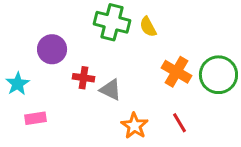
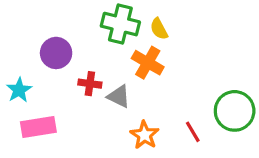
orange cross: (176, 72) -> (148, 63), moved
green circle: (218, 75) -> (235, 111), moved
pink rectangle: (36, 118) -> (38, 127), size x1.5

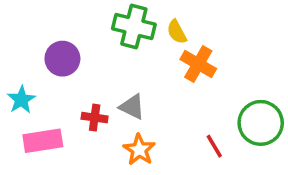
orange cross: (148, 63) -> (198, 64), moved
red cross: (90, 84) -> (95, 118), moved
orange star: (145, 135) -> (139, 150), moved

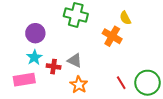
yellow semicircle: (177, 32) -> (125, 18), moved
cyan star: (21, 100) -> (34, 57), moved
green circle: (261, 123) -> (148, 83), moved

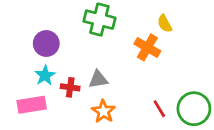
gray triangle: (75, 60) -> (98, 79), turned -35

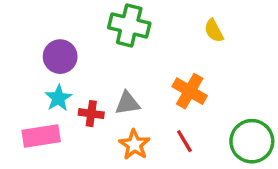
orange cross: (147, 47) -> (190, 91), moved
red line: (159, 109) -> (184, 141), moved

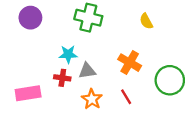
purple circle: (60, 57) -> (30, 18), moved
cyan star: (58, 98) -> (68, 54), moved, turned 30
green circle: (252, 141) -> (170, 80), moved

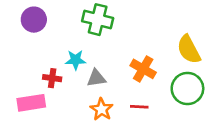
yellow semicircle: (146, 21) -> (189, 49), moved, size x1.6
red cross: (62, 78) -> (52, 78), moved
red line: (126, 97) -> (139, 107), turned -56

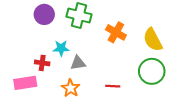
purple circle: (34, 20) -> (44, 14), moved
orange cross: (143, 69) -> (116, 32), moved
orange star: (102, 109) -> (71, 88), moved

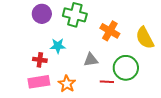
gray triangle: (78, 63) -> (91, 60), moved
green circle: (152, 71) -> (126, 68), moved
pink rectangle: (25, 83) -> (39, 82), moved

